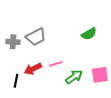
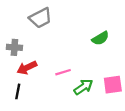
gray trapezoid: (36, 37) -> (40, 18), moved
red arrow: (33, 69) -> (27, 68), moved

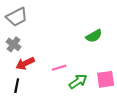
gray trapezoid: (40, 18) -> (17, 17), moved
gray cross: (14, 47) -> (13, 44), turned 32

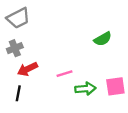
gray cross: (13, 44) -> (15, 48), turned 32
green arrow: (78, 81) -> (85, 89), turned 30

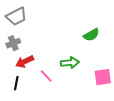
pink line: (65, 74) -> (46, 76), moved, turned 64
green arrow: (85, 89) -> (70, 63), moved

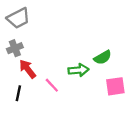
green semicircle: (91, 35) -> (103, 57), moved
red arrow: (25, 62) -> (28, 69), turned 78

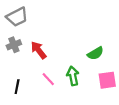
red arrow: (28, 69) -> (39, 50), moved
green arrow: (78, 70) -> (73, 76), moved, turned -96

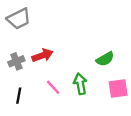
gray cross: (14, 45) -> (16, 61), moved
red arrow: (39, 50) -> (42, 55), turned 108

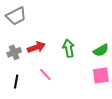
green semicircle: (105, 59) -> (101, 50), moved
green arrow: (80, 84) -> (69, 48), moved

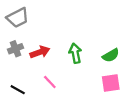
gray cross: (14, 52) -> (16, 49), moved
black line: (16, 82) -> (18, 90), turned -72

